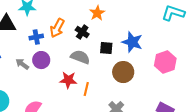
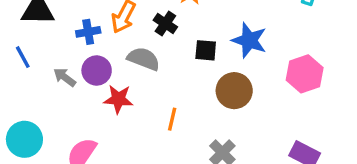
gray semicircle: (80, 57) -> (144, 59), moved
red star: (68, 80) -> (118, 99), moved

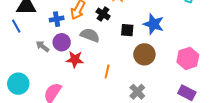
blue line: (23, 57) -> (16, 26), moved
pink hexagon: (305, 74) -> (188, 58), moved

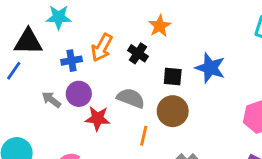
blue line: (16, 26) -> (14, 71), turned 64
gray semicircle: (90, 35) -> (131, 98), moved
brown circle: (144, 54) -> (173, 111), moved

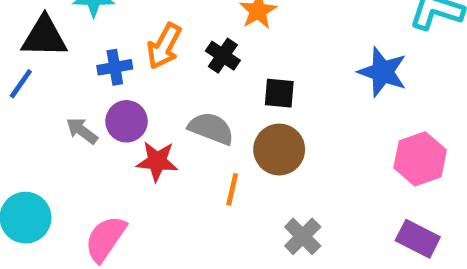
blue star: (210, 68) -> (383, 72), moved

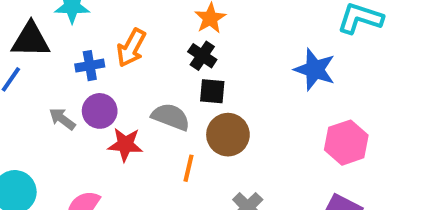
black cross: (223, 56) -> (202, 56), moved
black square: (279, 93) -> (212, 91), moved

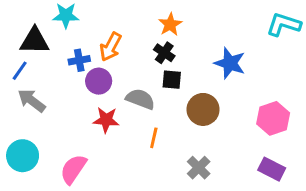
blue star: (315, 70) -> (230, 63), moved
purple circle: (100, 111) -> (99, 81), moved
gray arrow: (62, 119) -> (32, 100), moved, size x1.4
brown circle: (228, 135) -> (203, 109), moved

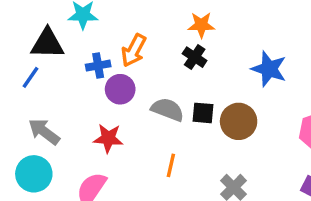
orange star: (170, 24) -> (201, 25), turned 30
black square: (172, 80) -> (203, 113), moved
gray arrow: (32, 100) -> (44, 132), moved
red star: (106, 120) -> (108, 138), moved
orange line: (154, 138) -> (171, 165), moved

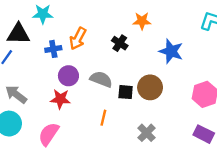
orange star: (201, 25) -> (142, 21), moved
purple circle: (120, 89) -> (68, 76), moved
black square: (203, 113) -> (126, 92), moved

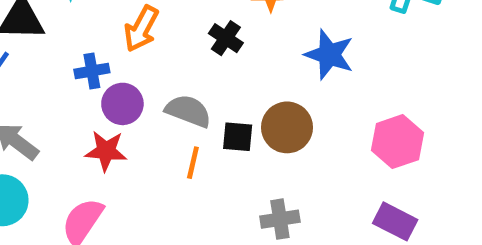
blue cross: (53, 49) -> (92, 71), moved
orange line: (103, 118) -> (193, 163), moved
gray cross: (147, 133) -> (280, 219), turned 36

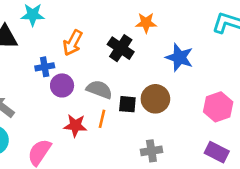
black cross: (226, 38) -> (121, 48), size x1.4
red star: (106, 151) -> (75, 126), moved

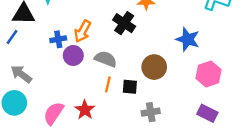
orange arrow: (73, 43) -> (83, 31), moved
blue star: (179, 57) -> (188, 39), moved
black square: (127, 104) -> (130, 87), moved
red star: (75, 126) -> (85, 110), moved, turned 30

